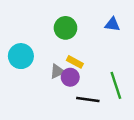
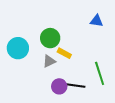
green circle: (65, 28) -> (50, 38), moved
purple circle: (70, 77) -> (59, 86), moved

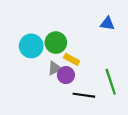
cyan circle: (18, 48) -> (31, 46), moved
purple circle: (59, 86) -> (66, 75), moved

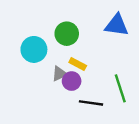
blue triangle: (107, 24) -> (117, 25), size x1.5
green circle: (56, 43) -> (67, 34), moved

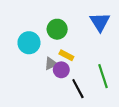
blue triangle: (117, 25) -> (100, 22), turned 50
black line: (91, 103) -> (78, 89), turned 54

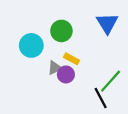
green line: (103, 76) -> (111, 81), turned 60
black line: (78, 89) -> (101, 98), moved

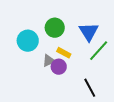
blue triangle: (107, 23) -> (89, 32), moved
green line: (111, 81) -> (99, 51), moved

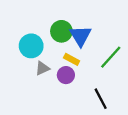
blue triangle: (89, 32) -> (81, 36), moved
gray triangle: (49, 61) -> (42, 68), moved

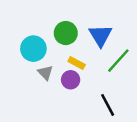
blue triangle: (81, 36) -> (100, 35), moved
gray triangle: (42, 68) -> (45, 73), turned -48

